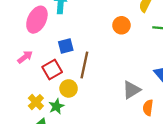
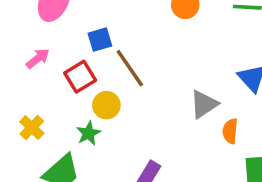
brown line: (84, 65) -> (130, 68), turned -45
yellow cross: (36, 102) -> (32, 128), moved

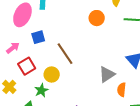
blue square: (100, 40) -> (38, 37), moved
red square: (80, 77) -> (27, 66), moved

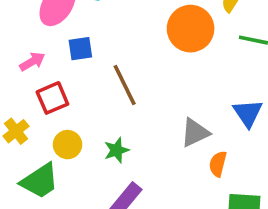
orange circle: (97, 18) -> (191, 29), size x1.6
yellow circle: (52, 75) -> (68, 145), moved
green star: (41, 90) -> (117, 150), moved

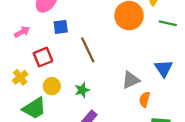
pink arrow: (32, 62) -> (22, 32), moved

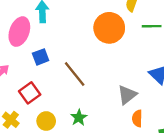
orange semicircle: (145, 99) -> (137, 118), moved

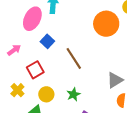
blue square: (41, 57) -> (47, 41), turned -32

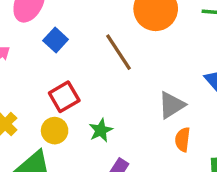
brown line: (74, 58) -> (118, 52), moved
red square: (35, 70) -> (64, 97), moved

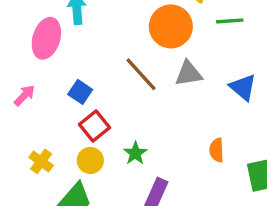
blue square: (56, 40) -> (80, 92), moved
gray triangle: (172, 105) -> (189, 74), moved, turned 32

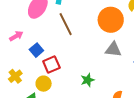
brown line: (141, 74) -> (66, 24), moved
blue square: (80, 92) -> (36, 50), moved
green star: (135, 153) -> (88, 80), moved

